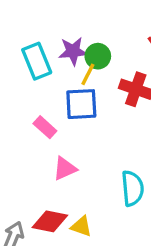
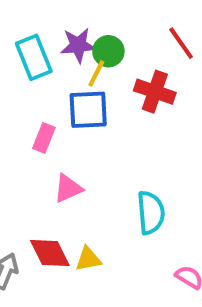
pink rectangle: (45, 127) -> (44, 138), turned 70
red diamond: (50, 221) -> (50, 253), turned 52
yellow triangle: (81, 226) -> (88, 259), turned -30

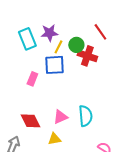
green circle: (108, 51) -> (76, 45), moved
pink triangle: (68, 188) -> (60, 117), moved
red diamond: (50, 253) -> (30, 121), moved

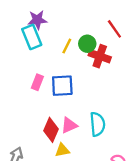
purple star: (49, 33) -> (37, 20), moved
blue square: (54, 65) -> (62, 86), moved
red diamond: (30, 121) -> (51, 130), moved, turned 50

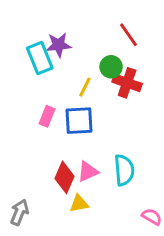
purple star: (37, 20) -> (59, 45), moved
red line: (114, 29) -> (129, 35), moved
yellow line: (67, 46) -> (85, 87), moved

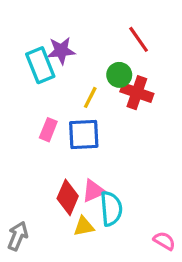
cyan semicircle: (124, 170) -> (111, 209), moved

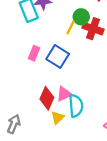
yellow line: (90, 97) -> (71, 28), moved
blue square: (84, 134) -> (58, 56), turned 35
yellow triangle: (84, 226) -> (58, 118), turned -32

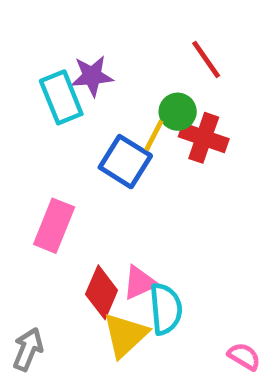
pink rectangle: (34, 53) -> (54, 226), moved, size x1.5
blue square: (58, 56) -> (125, 162), moved
yellow triangle: (58, 118) -> (125, 335), size x1.5

